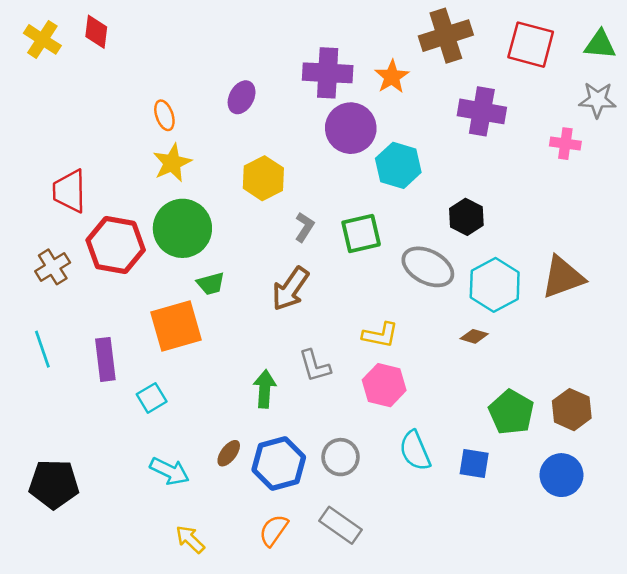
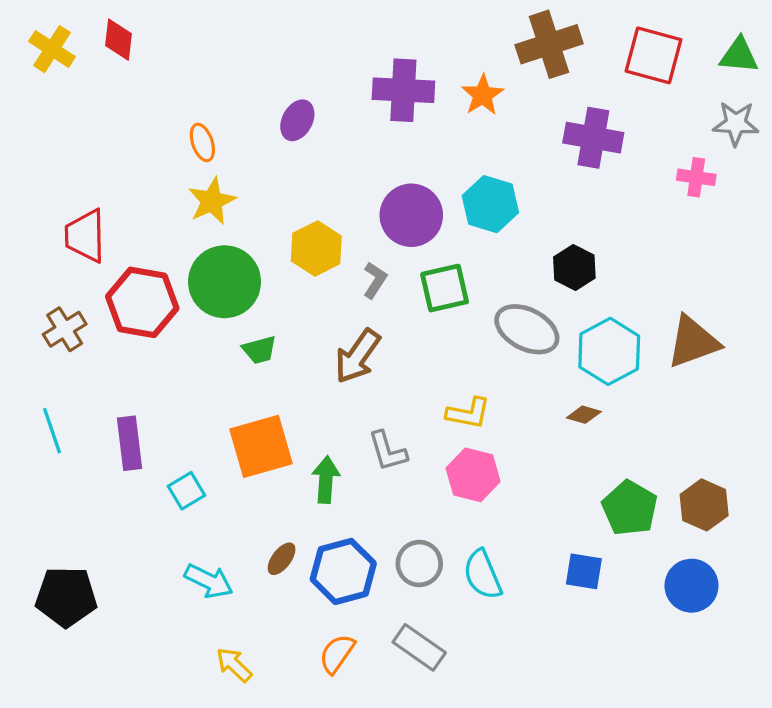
purple circle: (351, 128) -> (411, 215), moved
yellow hexagon: (263, 178) -> (316, 249), moved
orange square: (176, 326) -> (261, 446), moved
cyan semicircle: (415, 451) -> (483, 575), moved

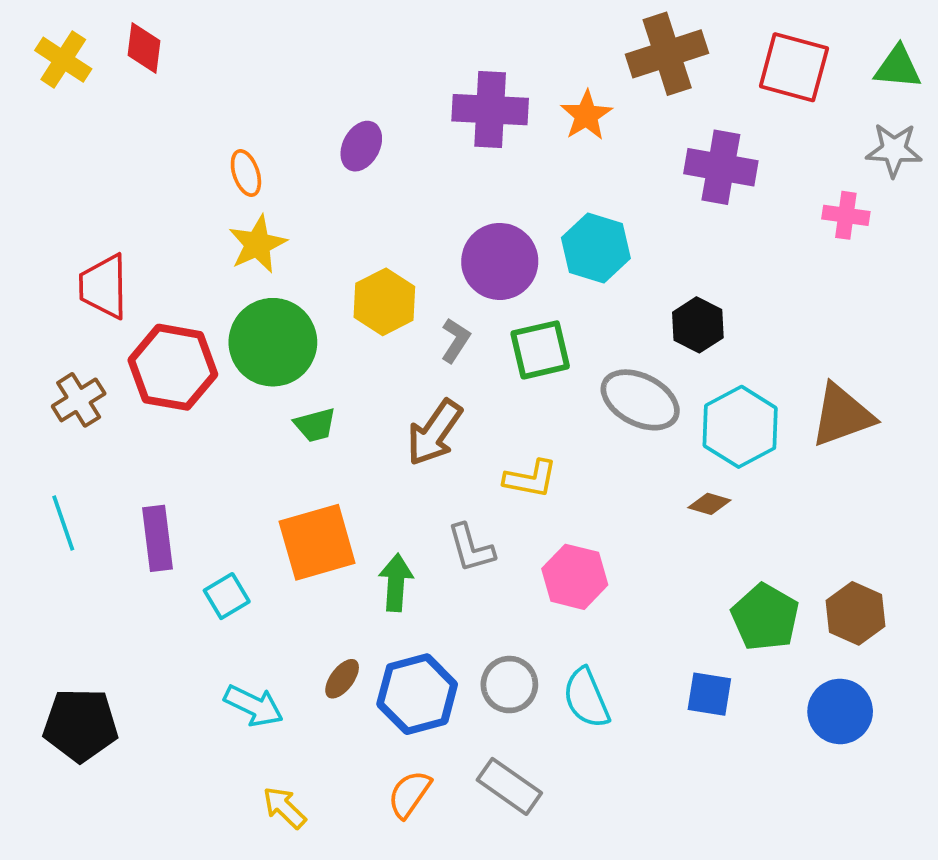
yellow L-shape: (468, 413) -> (531, 479), moved

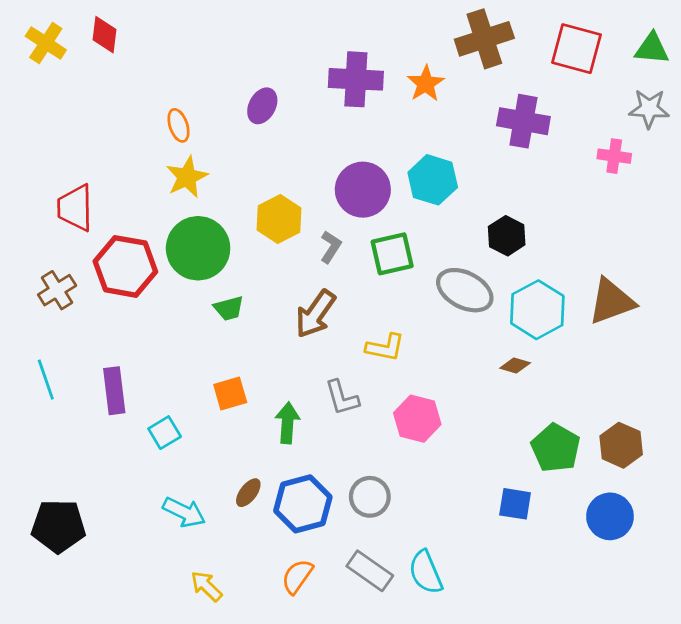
orange square: (317, 542) -> (230, 393), size x0.6
cyan semicircle: (586, 698) -> (426, 572), moved

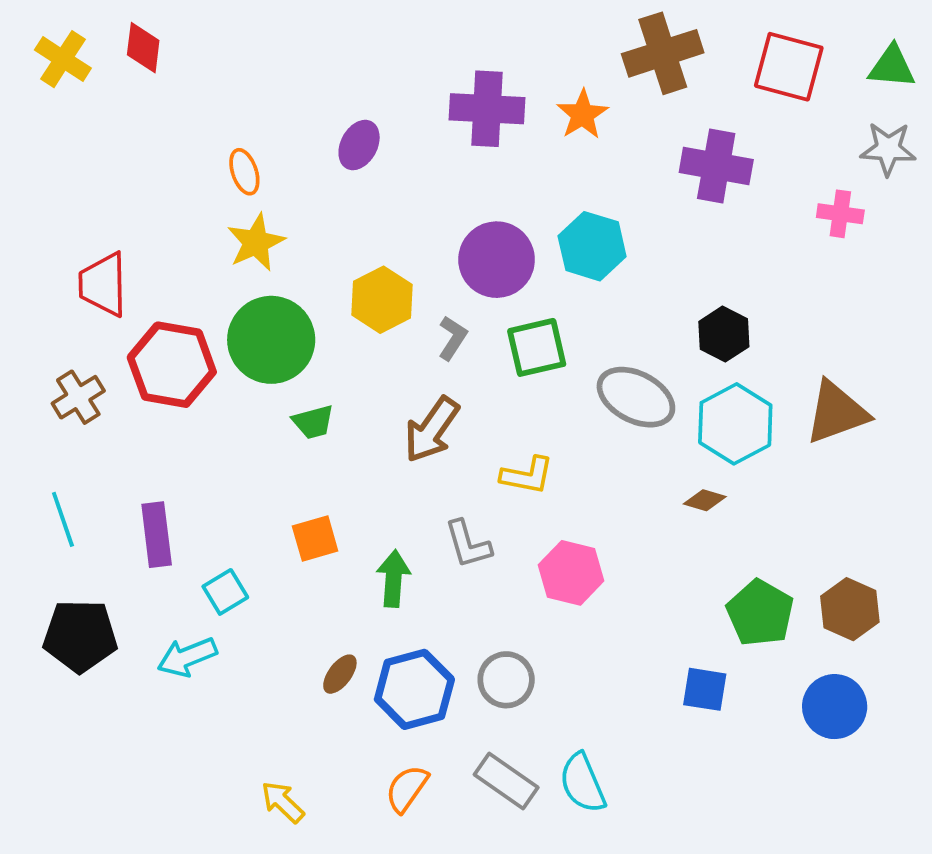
black hexagon: (507, 236) -> (724, 334), moved
cyan arrow: (184, 512) -> (187, 657), moved, turned 132
black pentagon: (58, 526) -> (80, 636), moved

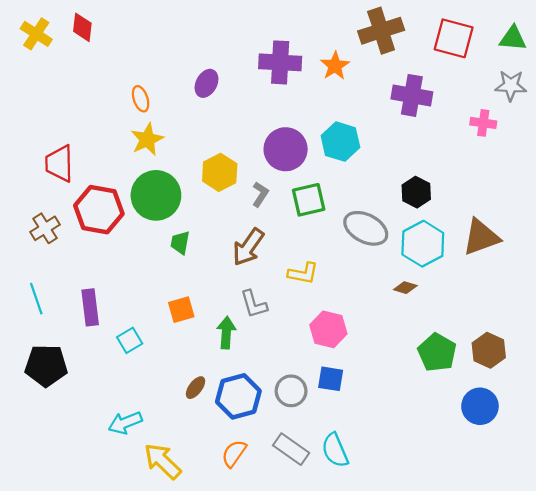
green trapezoid: (313, 422) -> (180, 243), turned 115
gray L-shape: (468, 544) -> (254, 304), moved
cyan arrow: (187, 657) -> (125, 423), moved
blue square: (705, 689) -> (331, 379), moved
yellow arrow: (283, 802) -> (163, 461), size x1.5

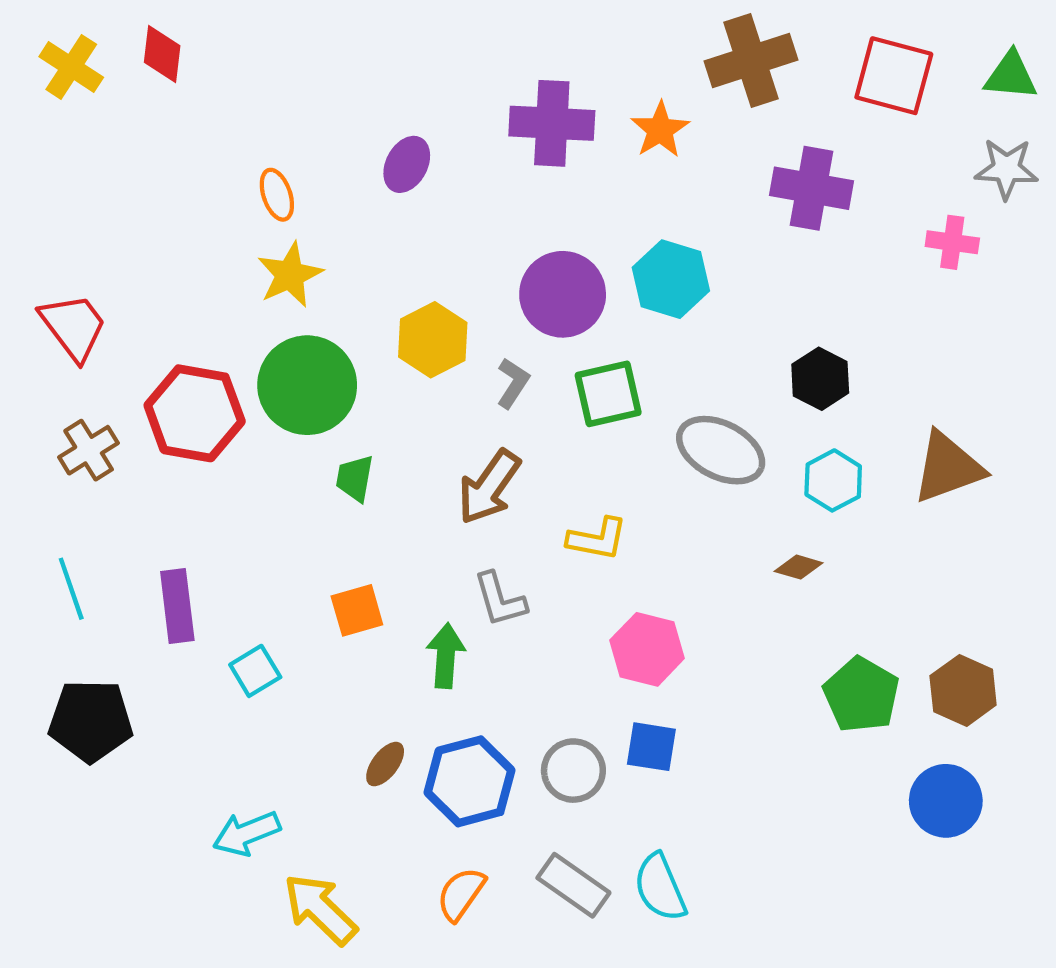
red trapezoid: (59, 164) -> (73, 327), moved, turned 144
cyan hexagon: (423, 244) -> (833, 480), size x0.7

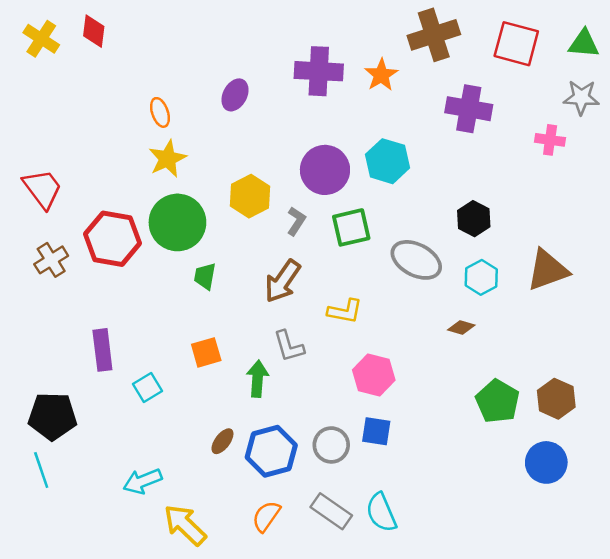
cyan line: (71, 589) -> (41, 470), moved

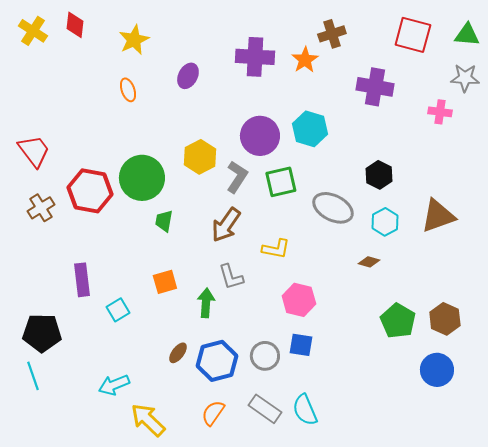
brown cross: (434, 35) -> (332, 34), moved, size x0.7
yellow star: (167, 159) -> (134, 40), moved
gray L-shape: (296, 221) -> (237, 177), size x1.4

